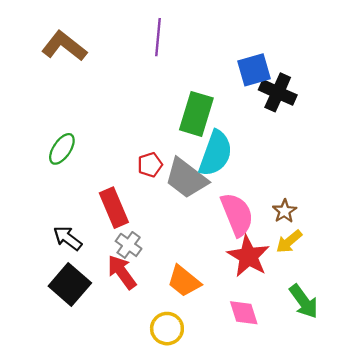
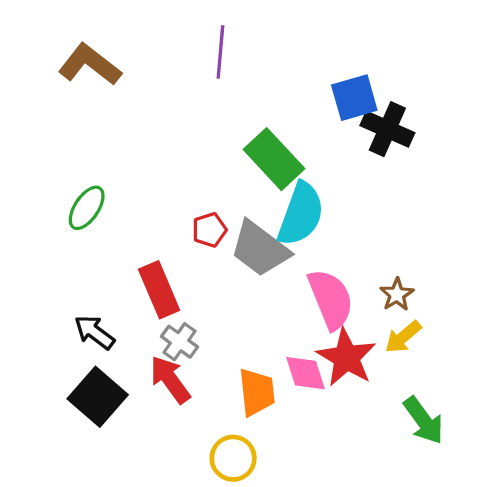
green rectangle: (196, 114) -> (274, 159), turned -60
orange trapezoid: (184, 281) -> (257, 392), turned -135
pink diamond: (244, 313) -> (305, 373), moved

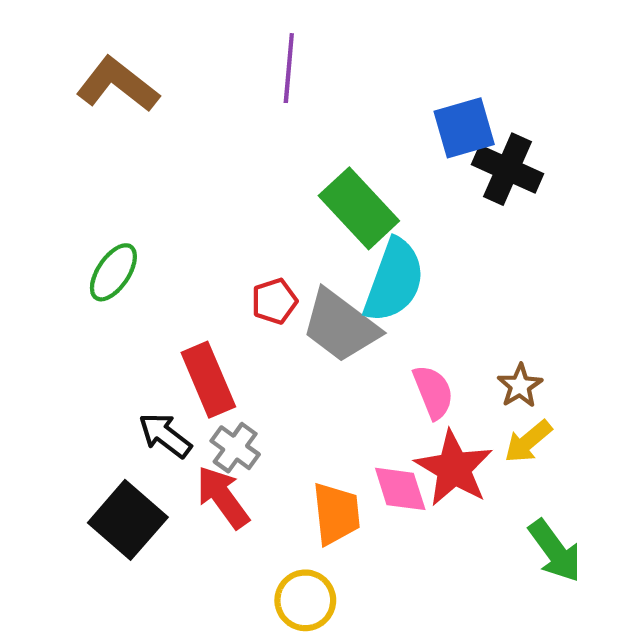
pink semicircle: (331, 299) -> (433, 392), size x0.7
black arrow: (94, 332) -> (165, 435), moved

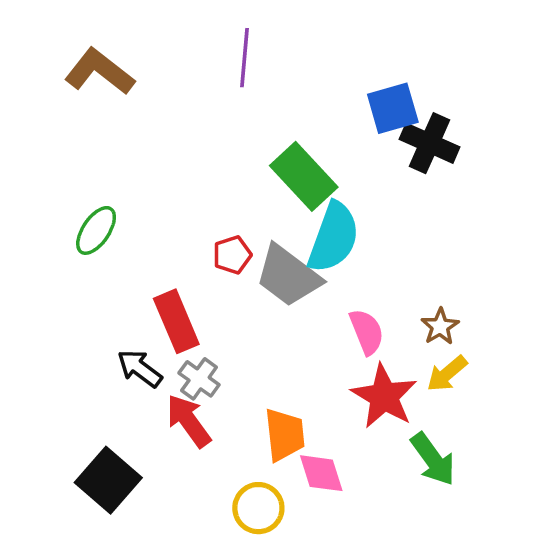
pink diamond: (400, 489) -> (321, 473), moved
black square: (128, 520) -> (108, 480), moved
green arrow: (555, 551) -> (433, 459), moved

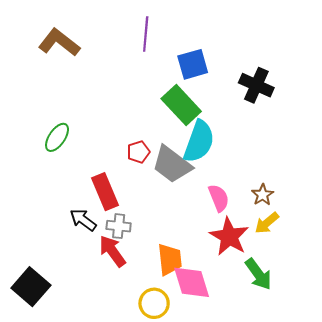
blue square: (393, 108) -> (193, 64), moved
gray cross: (199, 379) -> (119, 226), turned -30
pink diamond: (321, 473) -> (192, 282), size x1.4
black square: (108, 480) -> (31, 287), moved

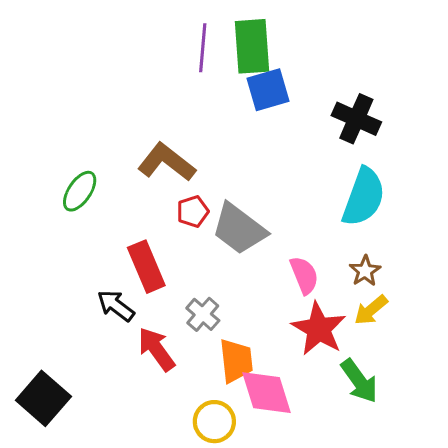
brown L-shape: (59, 42) -> (167, 162), moved
green rectangle: (181, 105) -> (252, 46), moved, turned 39
cyan semicircle: (199, 142) -> (364, 197), moved
gray cross: (119, 226) -> (203, 314), moved, turned 35

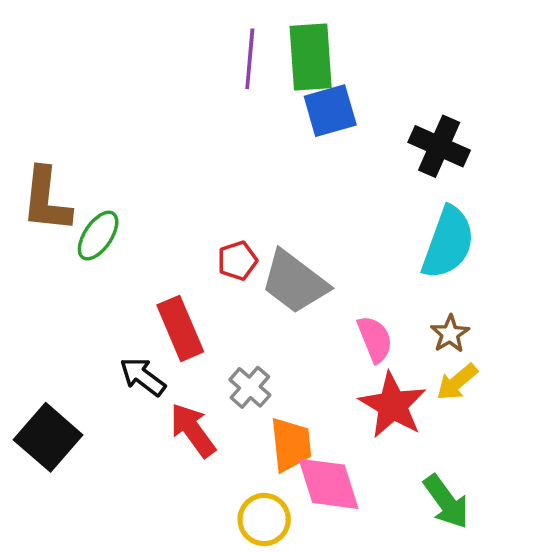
brown L-shape: (167, 162) -> (46, 200), moved, turned -122
green arrow: (359, 381) -> (446, 502), moved
black square: (43, 398) -> (48, 437), moved

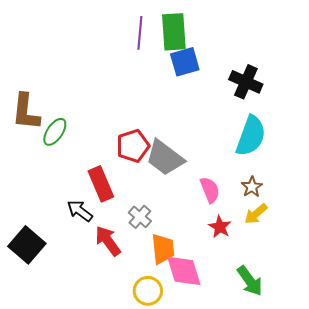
red pentagon: (237, 261) -> (133, 146), size x1.5
red star: (393, 405) -> (220, 227), size x0.6

